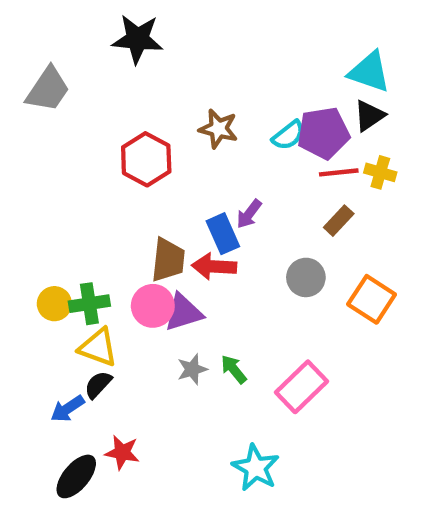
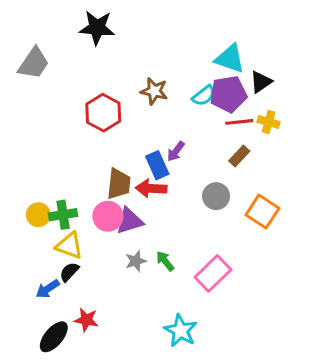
cyan triangle: (369, 72) -> (230, 59), moved

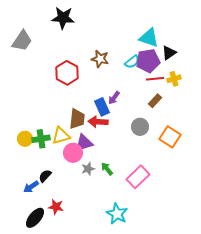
yellow cross: (269, 122) -> (174, 79), turned -32
pink circle: (108, 216) -> (73, 153), moved
yellow triangle: (69, 246) -> (61, 136), moved, turned -36

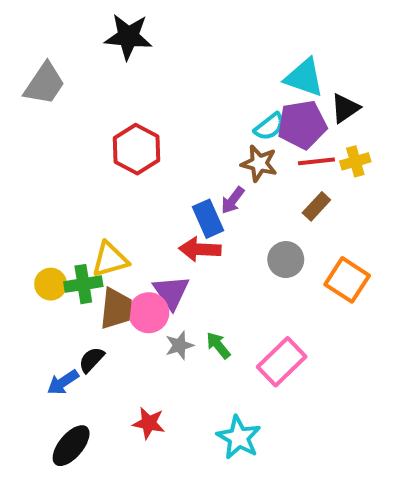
brown star: (100, 59) -> (259, 163), moved
brown trapezoid: (77, 119) -> (116, 309), moved
yellow triangle: (61, 136) -> (110, 260), moved
purple triangle: (84, 143) -> (171, 292), turned -48
red star: (56, 207) -> (149, 423), moved

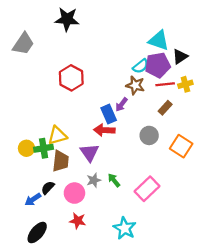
pink circle: (149, 313) -> (74, 193), moved

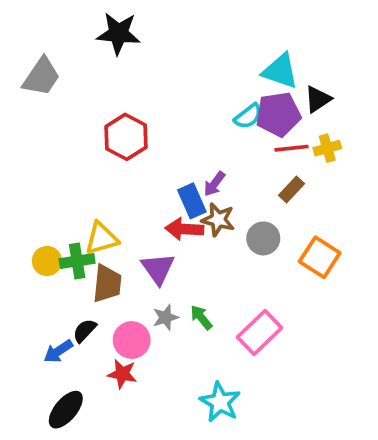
brown star: (135, 85) -> (218, 220), moved
red star: (78, 221) -> (122, 374), moved

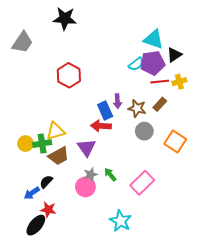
purple arrow: (214, 184) -> (117, 101), turned -40
brown star: (218, 220) -> (137, 108), moved
brown trapezoid: (107, 284) -> (59, 156), turned 55
pink circle: (132, 340) -> (85, 187), moved
red star: (122, 374) -> (48, 210), moved

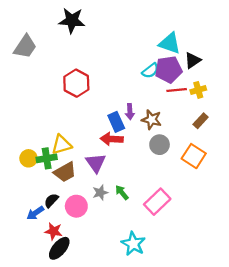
brown rectangle: (160, 104) -> (201, 121), moved
pink circle: (85, 187) -> (76, 206), moved
black ellipse: (36, 225) -> (59, 248), moved

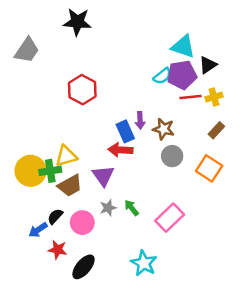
yellow circle: (28, 158) -> (31, 171), size x1.6
black ellipse: (59, 248) -> (83, 267), moved

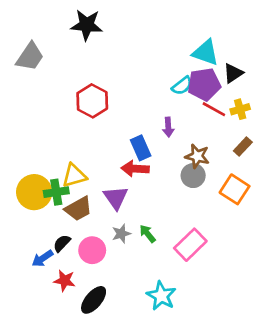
red line: (191, 97) -> (214, 109), turned 35
purple arrow: (140, 120) -> (168, 127), moved
brown star: (164, 129) -> (197, 156), moved

